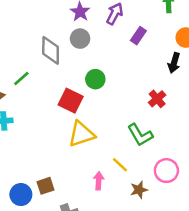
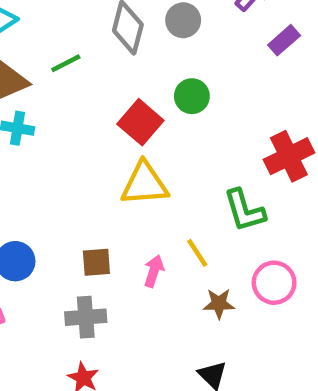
red cross: (157, 99) -> (289, 156), size x1.5
brown square: (46, 186) -> (96, 262), moved

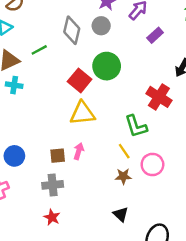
green circle: (192, 96) -> (107, 66), size x1.5
red cross: (289, 156) -> (159, 97), turned -30
yellow line: (197, 253) -> (124, 151), moved
pink arrow: (154, 271) -> (79, 151), moved

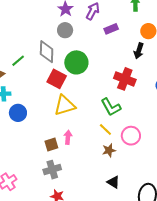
gray diamond: (72, 30) -> (47, 52), moved
purple rectangle: (155, 35) -> (111, 29), turned 32
blue circle: (14, 156) -> (18, 113), moved

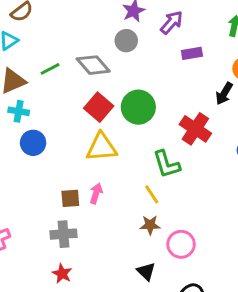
gray diamond: (47, 52) -> (93, 65), turned -55
green circle: (76, 62) -> (138, 107), moved
pink circle: (131, 136) -> (181, 244), moved

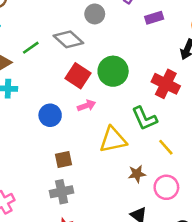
blue circle: (33, 143) -> (50, 115), moved
yellow triangle: (101, 147) -> (113, 140), moved
pink arrow: (96, 193) -> (86, 106), moved, turned 60
yellow line: (152, 194) -> (166, 147), moved

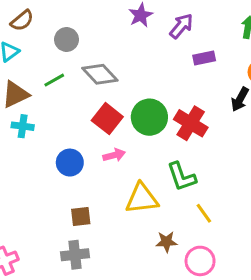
gray circle: (95, 14) -> (67, 39), moved
red cross: (166, 84) -> (191, 123), moved

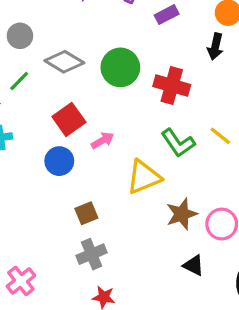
green circle: (149, 117) -> (120, 67), moved
red square: (107, 119) -> (69, 119), moved, turned 32
yellow line: (204, 213) -> (220, 136), moved
brown star: (166, 242) -> (182, 214), size x1.4

